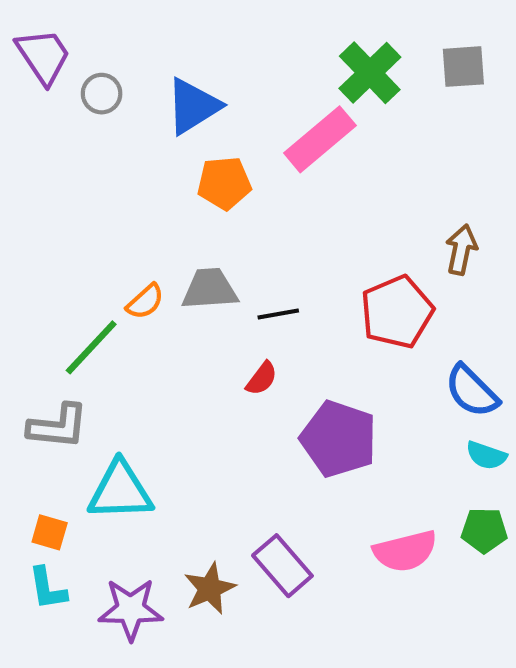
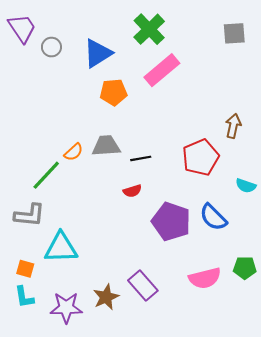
green cross: (370, 73) -> (149, 29), moved
red semicircle: (262, 378) -> (132, 191), turned 36
blue semicircle: (472, 391) -> (213, 217), moved
cyan semicircle: (486, 455) -> (246, 186), moved

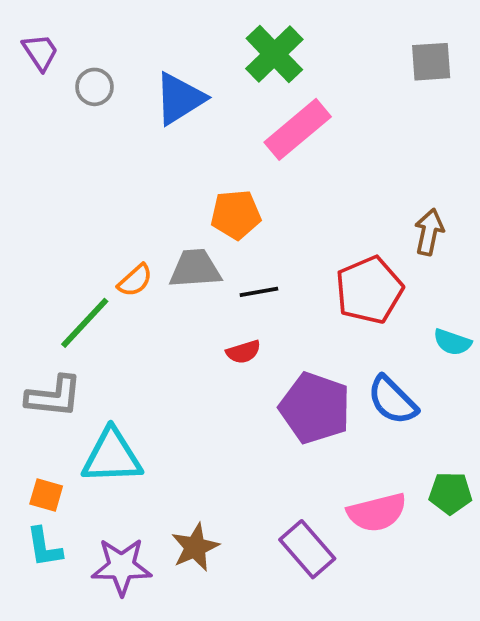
purple trapezoid: (22, 28) -> (40, 52), size x0.7
orange pentagon: (113, 92) -> (236, 215), moved
purple rectangle: (143, 286) -> (307, 549), moved

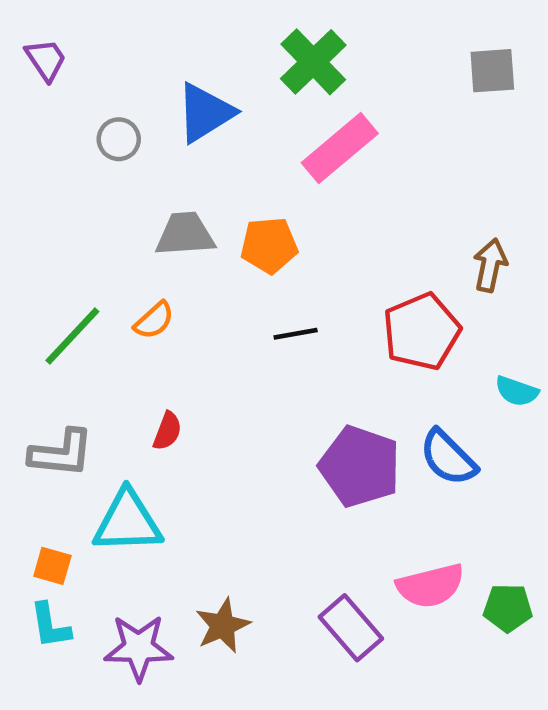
gray circle: (94, 87) -> (119, 139), moved
gray trapezoid: (195, 269) -> (185, 234), moved
green line: (85, 323) -> (72, 336), moved
red semicircle: (243, 352) -> (167, 431), moved, turned -52
green pentagon: (450, 493) -> (508, 608), moved

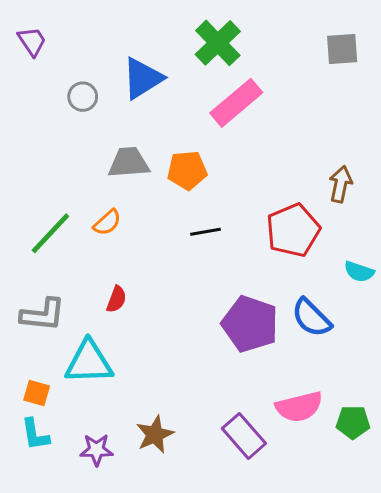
purple star: (139, 648) -> (96, 450), size x0.7

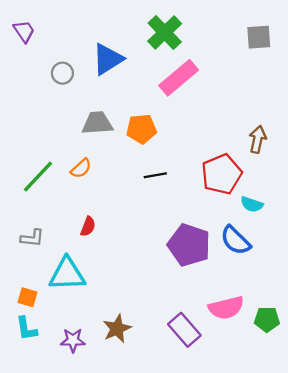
cyan semicircle: (359, 272) -> (252, 204), moved
gray L-shape: (43, 315) -> (32, 238), size x0.7

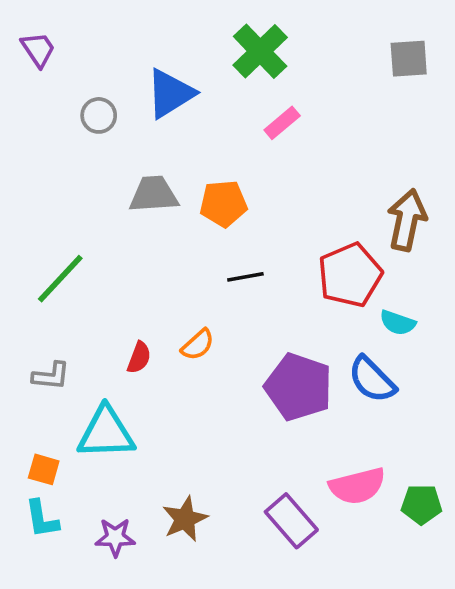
pink rectangle: (179, 78) -> (282, 123), size x0.6
brown arrow: (258, 139) -> (407, 220), size x1.4
orange semicircle: (81, 168) -> (198, 345), moved

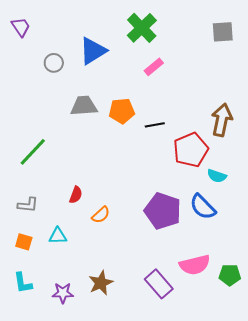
black line: (245, 277) -> (155, 125), moved
orange semicircle: (198, 345) -> (101, 215), moved
cyan triangle: (106, 433) -> (58, 236), size x0.6
orange square: (44, 469) -> (24, 242), moved

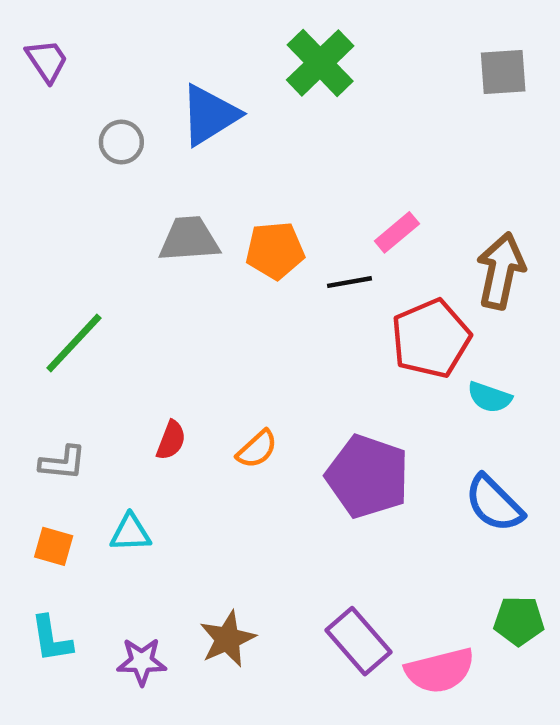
pink rectangle: (154, 67) -> (397, 232), moved
blue semicircle: (203, 207) -> (494, 503), moved
orange semicircle: (101, 215) -> (257, 449), moved
pink semicircle: (195, 265) -> (440, 671), moved

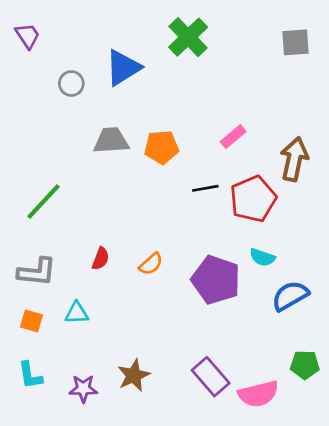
black line: (350, 282) -> (205, 188), moved
cyan semicircle: (490, 397) -> (262, 257), moved
gray L-shape: (63, 463) -> (37, 272), size x1.4
blue semicircle: (494, 503) -> (290, 296), turned 105

